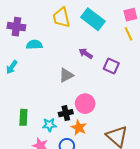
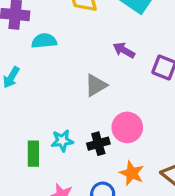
cyan star: (49, 125) -> (62, 141), moved
orange star: (79, 128) -> (132, 173), moved

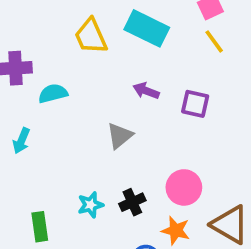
pink circle: (127, 127) -> (184, 187), moved
green rectangle: (33, 154) -> (40, 227), moved

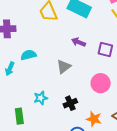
cyan semicircle: (53, 93) -> (29, 55), moved
pink circle: (184, 187) -> (101, 83), moved
cyan star: (91, 205) -> (41, 98), moved

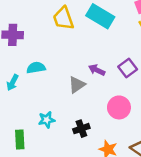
purple arrow: (78, 42) -> (97, 70), moved
purple square: (105, 50) -> (128, 68), turned 35

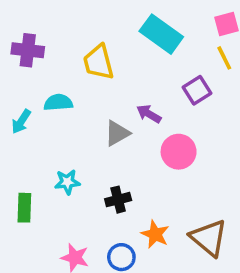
yellow trapezoid: (63, 18) -> (99, 62), moved
purple square: (128, 68) -> (197, 90), moved
pink circle: (119, 107) -> (179, 152), moved

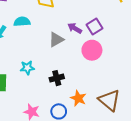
purple square: (197, 90) -> (95, 26), moved

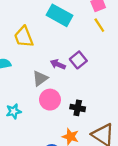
pink circle: (92, 50) -> (50, 100), moved
black cross: (57, 78) -> (78, 108), moved, turned 32

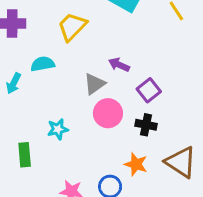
yellow trapezoid: (24, 37) -> (72, 27), turned 65
purple square: (78, 60) -> (149, 90), moved

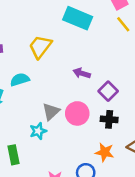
gray triangle: (95, 84) -> (51, 112), moved

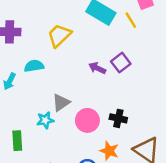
yellow line: (123, 24) -> (131, 20), moved
purple square: (108, 91) -> (121, 63), moved
pink circle: (77, 113) -> (87, 120), moved

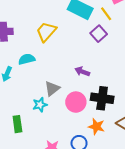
purple square: (121, 63) -> (99, 34), moved
purple arrow: (97, 68) -> (82, 72), moved
black cross: (118, 118) -> (102, 98), size x1.5

